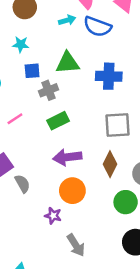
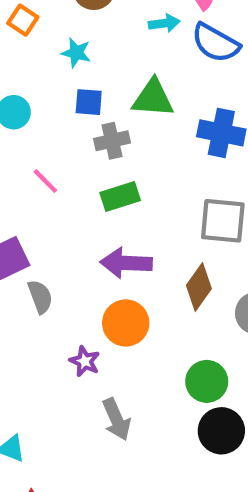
pink line: (15, 119) -> (45, 181), turned 70
green circle: (126, 202) -> (207, 381), moved

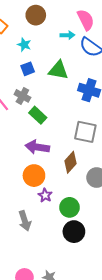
blue square: (89, 102) -> (28, 69), turned -32
gray cross: (112, 141) -> (22, 96), moved, turned 35
green rectangle: (120, 197) -> (38, 115), turned 54
purple star: (85, 361) -> (45, 195), moved

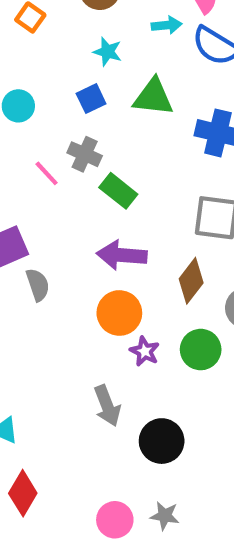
cyan star: (24, 45) -> (108, 52), moved
green circle: (69, 207) -> (201, 350), moved
black circle: (74, 232) -> (162, 441), moved

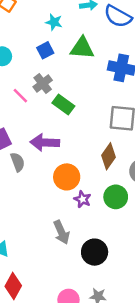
gray cross: (85, 154) -> (43, 83), turned 30
purple arrow: (122, 255) -> (45, 142), moved

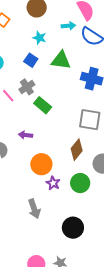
blue square: (45, 50) -> (31, 60), turned -32
purple arrow: (45, 142) -> (25, 135), size x0.6
black circle: (95, 252) -> (73, 228), moved

